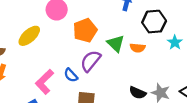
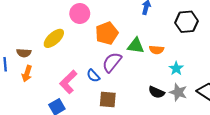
black hexagon: (154, 22) -> (187, 22), moved
cyan star: (175, 42) -> (176, 68), moved
green triangle: (116, 43) -> (136, 46), turned -36

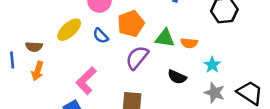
blue semicircle: (93, 76) -> (101, 36), moved
black semicircle: (156, 92) -> (177, 77), moved

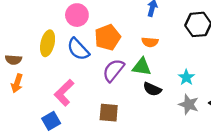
yellow ellipse: (69, 30) -> (48, 43), turned -35
blue semicircle: (101, 36) -> (78, 49), size x1.5
green triangle: (165, 38) -> (142, 67), moved
orange semicircle: (189, 43) -> (150, 42), moved

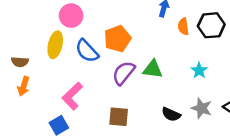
pink circle: (77, 15) -> (71, 16), moved
orange semicircle: (150, 42) -> (183, 27), moved, turned 77
cyan star: (186, 77) -> (199, 70), moved
black semicircle: (152, 89) -> (171, 114), moved

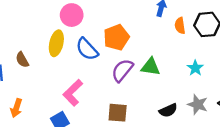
brown semicircle: (20, 62) -> (22, 60), turned 56
orange arrow: (24, 86) -> (16, 108), moved
black semicircle: (171, 114) -> (168, 110), turned -48

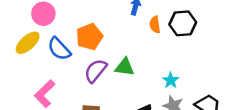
yellow ellipse: (56, 43) -> (28, 43), turned 35
cyan star: (195, 68) -> (171, 80), moved

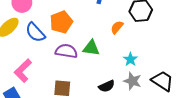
orange semicircle: (155, 25) -> (117, 27), moved, turned 48
purple semicircle: (95, 71) -> (66, 51), turned 60

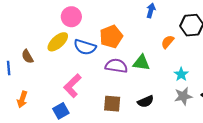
blue semicircle: (35, 32) -> (85, 47), turned -30
gray star: (132, 81) -> (183, 96), turned -30
black semicircle: (107, 86) -> (146, 101), moved

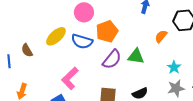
pink circle: (71, 17) -> (84, 12), moved
purple semicircle: (116, 66) -> (112, 59), turned 120

